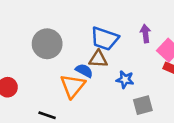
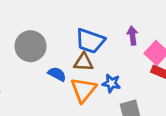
blue semicircle: (84, 71) -> (57, 74), moved
orange triangle: (73, 86) -> (84, 90), moved

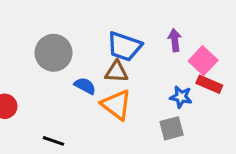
blue star: (111, 83) -> (181, 97), moved
orange triangle: (84, 90) -> (116, 105), turned -32

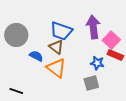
purple arrow: (175, 40) -> (93, 27), size x1.6
brown triangle: (116, 72) -> (56, 47), turned 35

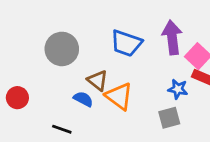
brown triangle: (56, 47) -> (98, 80), moved
blue semicircle: (36, 56) -> (83, 99), moved

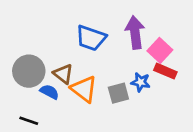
gray circle: (62, 49) -> (29, 71), moved
gray square: (169, 118) -> (118, 93), moved

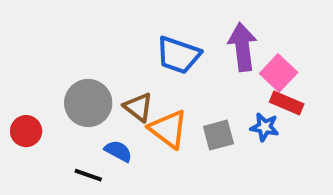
blue star: (141, 82) -> (265, 127), moved
blue semicircle: (49, 92) -> (118, 151), moved

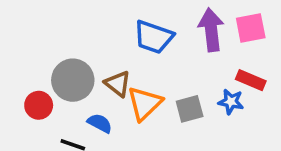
pink square: (279, 73) -> (251, 28), moved, turned 36
orange triangle: (168, 129) -> (145, 103), turned 39
red circle: (26, 131) -> (39, 105), moved

